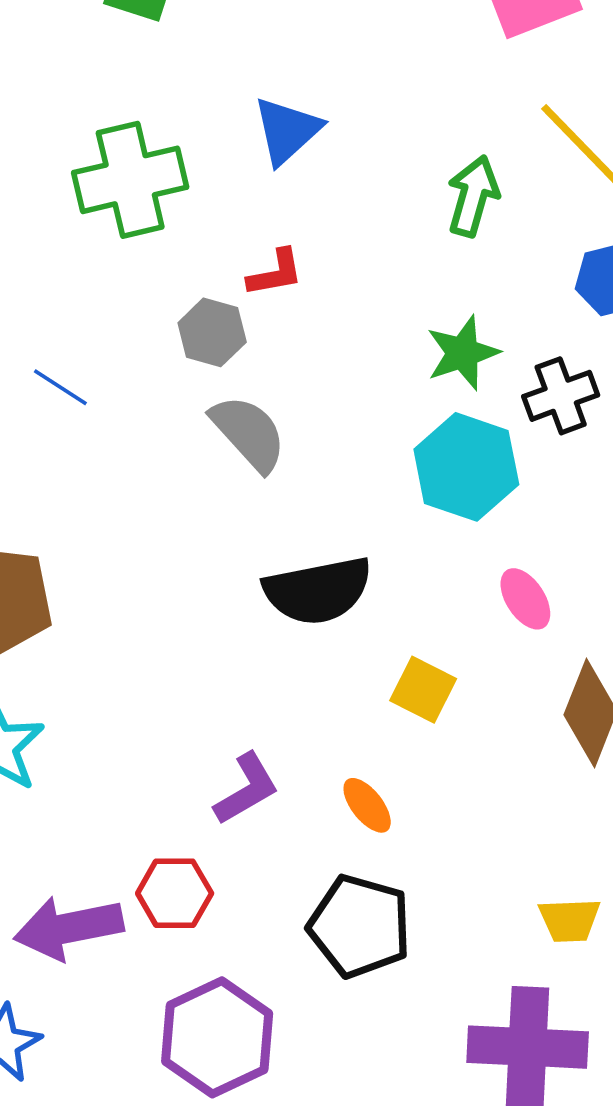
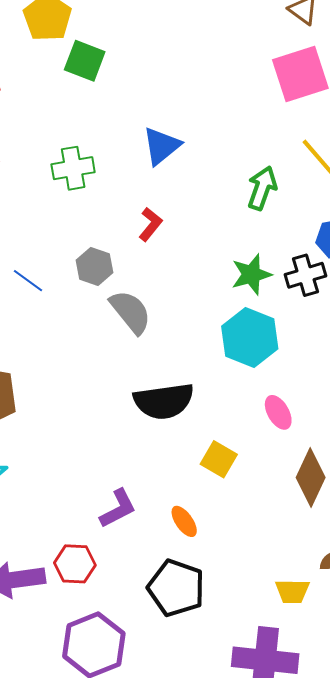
green cross: (130, 180) -> (73, 168), size x0.7
red L-shape: (275, 273) -> (150, 224), turned -44
gray hexagon: (212, 332) -> (94, 266), moved
black cross: (561, 396) -> (306, 275), moved

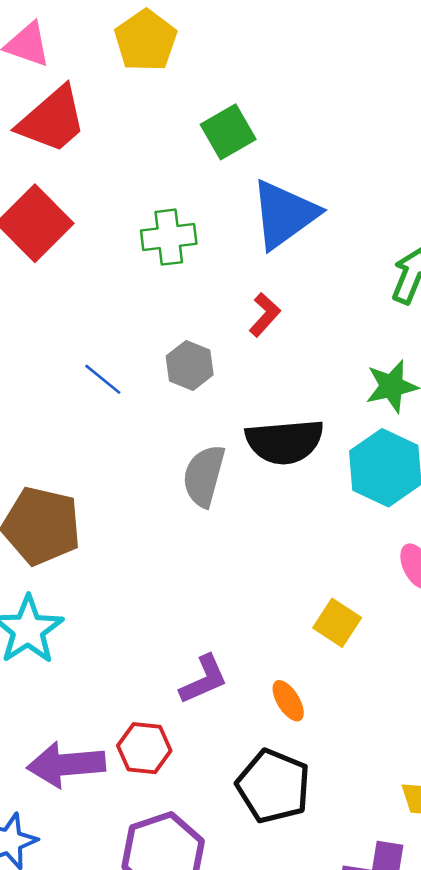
green square: (85, 61) -> (228, 132), moved, turned 36
blue triangle: (161, 146) -> (284, 214), size x1.4
gray semicircle: (131, 312) -> (204, 476), moved, turned -129
black semicircle: (164, 401) -> (285, 442), moved

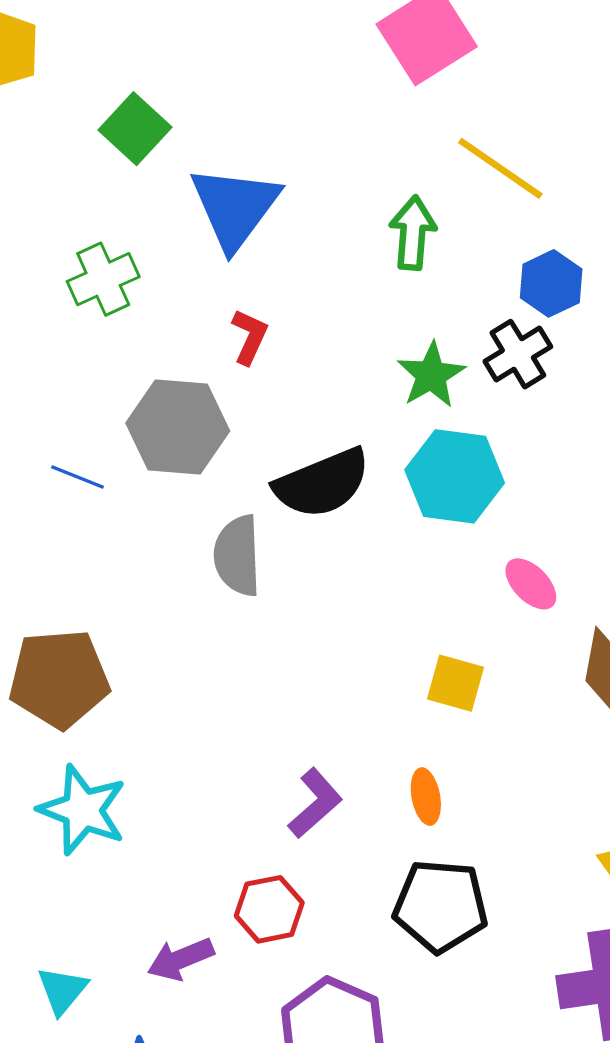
gray hexagon: (190, 365) -> (178, 427), size x1.6
orange ellipse: (288, 701) -> (426, 797), turned 39
purple arrow: (66, 764) -> (181, 959), size x0.7

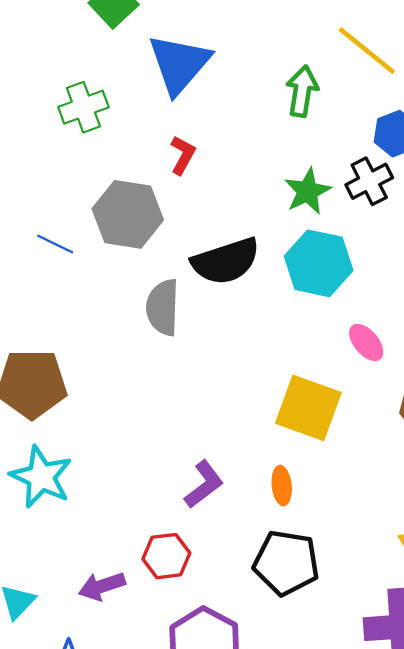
yellow square: (455, 683) -> (308, 408), size x1.6

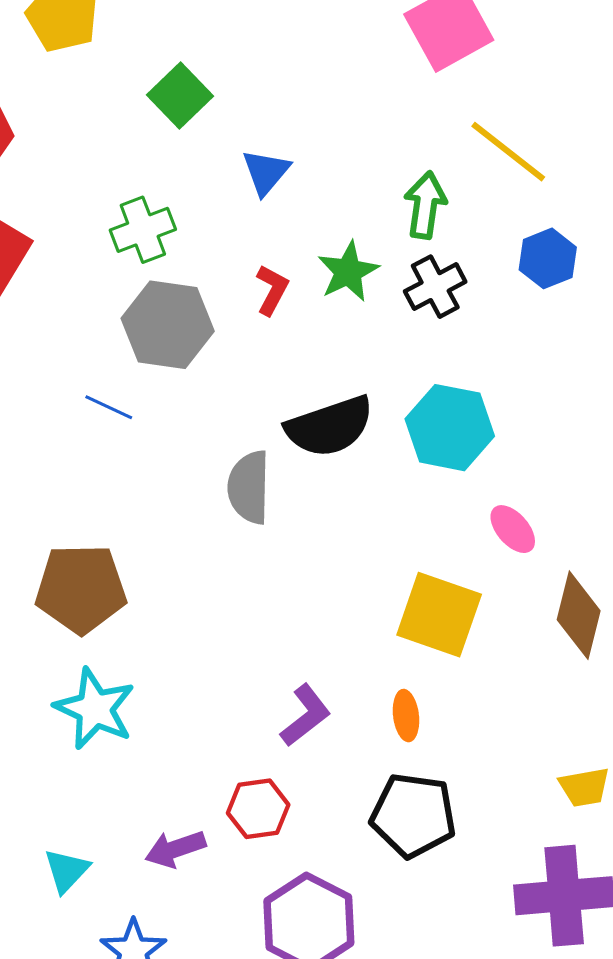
blue triangle: (179, 64) -> (266, 172), size x0.6
black cross: (369, 181) -> (435, 287), moved
green star: (308, 191) -> (348, 272), moved
gray hexagon: (128, 214) -> (168, 325), moved

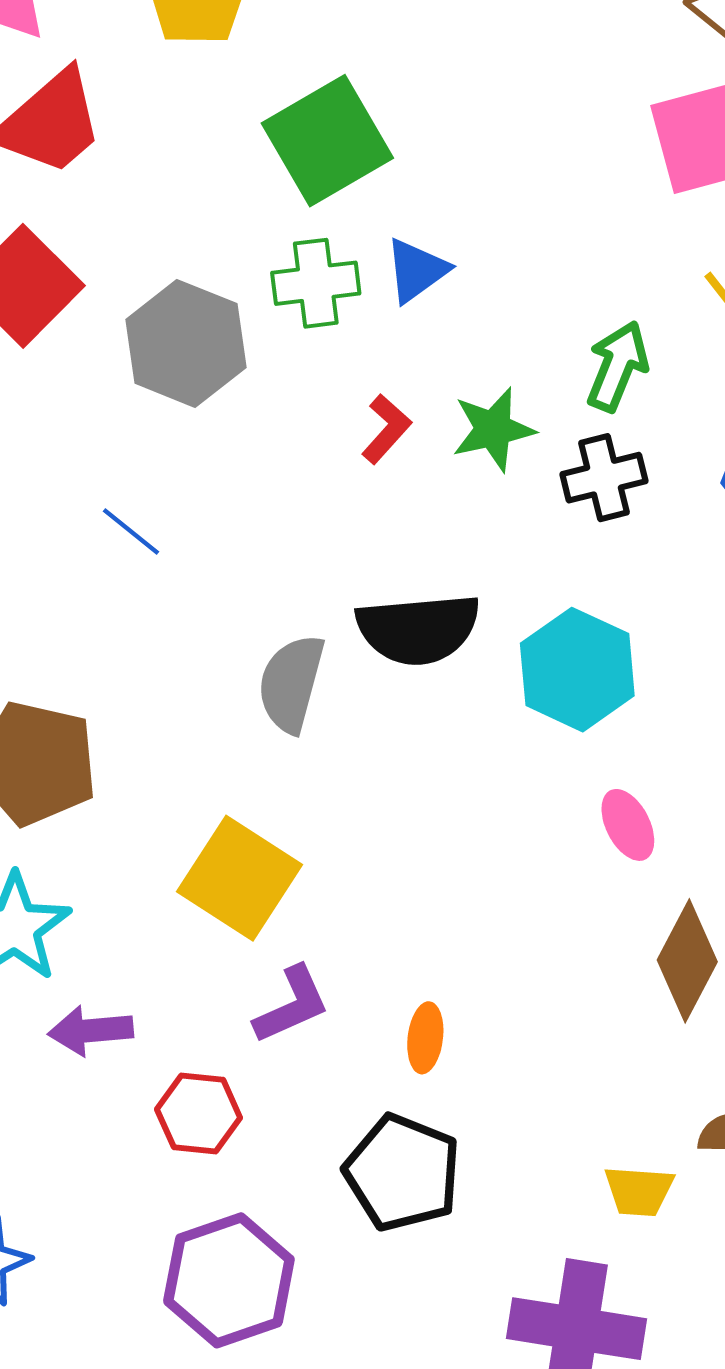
green square: (180, 95) -> (327, 141), size x1.5
green cross: (143, 230) -> (316, 283), moved
gray hexagon: (168, 325) -> (186, 343), moved
yellow square: (439, 615) -> (239, 878), moved
purple arrow: (175, 849) -> (91, 1031), moved

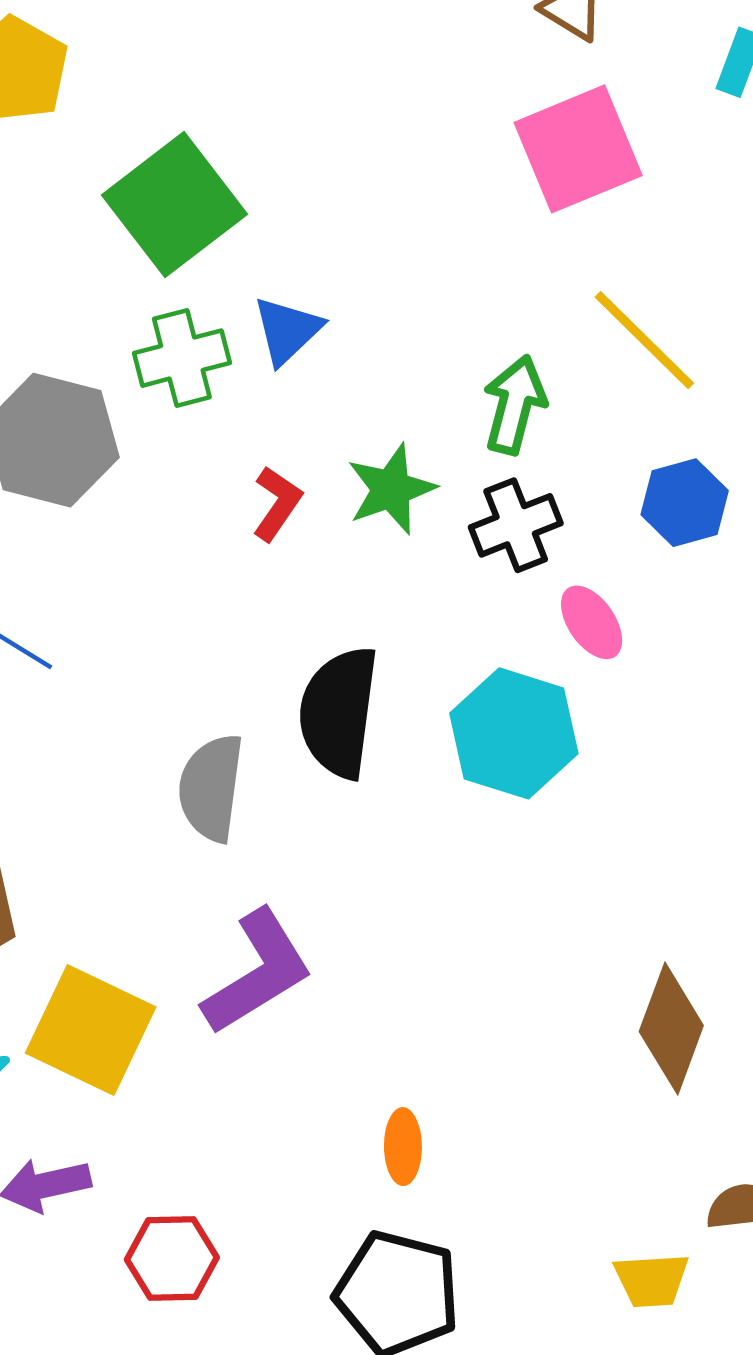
black semicircle: (418, 629) -> (339, 712), turned 110
pink ellipse: (628, 825) -> (592, 622), moved
yellow square: (239, 878) -> (91, 1030), moved
purple L-shape: (292, 1005) -> (258, 972), moved, size x1.4

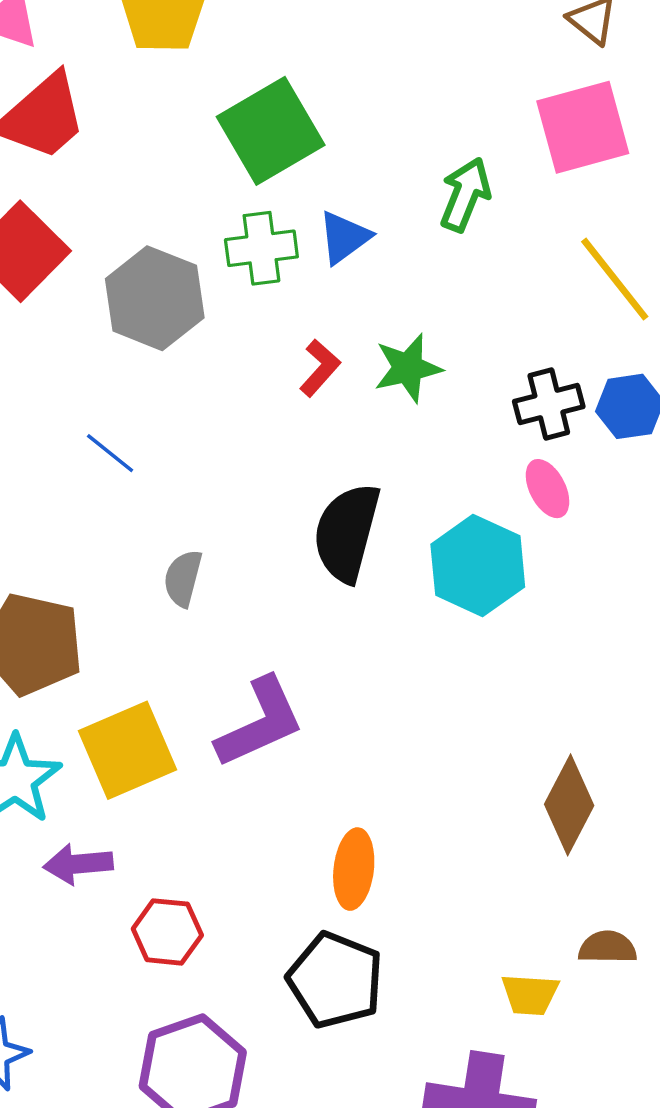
green arrow: (515, 405) -> (465, 194), moved
black cross: (516, 525) -> (549, 404), moved
gray semicircle: (211, 788) -> (183, 578), moved, size x0.7
yellow square: (91, 1030) -> (127, 750), turned 34
orange ellipse: (403, 1147) -> (354, 869), size x1.4

